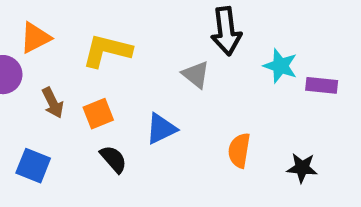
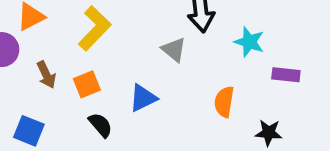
yellow L-shape: (107, 51) -> (95, 28), turned 120
purple rectangle: (322, 85) -> (286, 75), moved
orange semicircle: (239, 150) -> (224, 102), moved

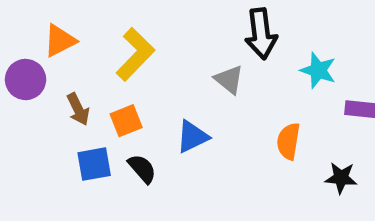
blue square: (29, 131) -> (94, 164), moved, turned -32

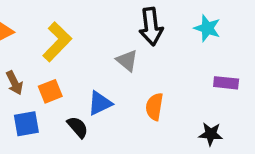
cyan star: (318, 70) -> (207, 28), moved
orange semicircle: (288, 141) -> (154, 107), moved
black semicircle: (142, 169) -> (78, 127), moved

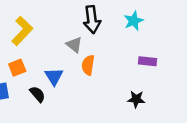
cyan star: (207, 28) -> (134, 21), turned 30
blue triangle: (100, 103) -> (54, 76), turned -36
orange semicircle: (154, 107) -> (88, 65), moved

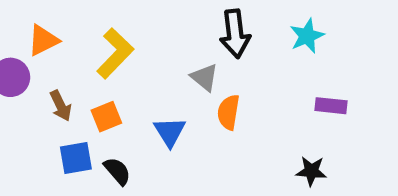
black semicircle: (37, 94) -> (117, 171), moved

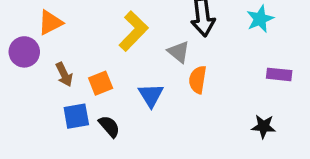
yellow L-shape: (115, 53) -> (134, 31), moved

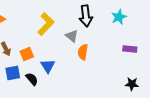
blue triangle: (151, 95) -> (48, 66), moved
black star: (264, 126) -> (132, 84), moved

